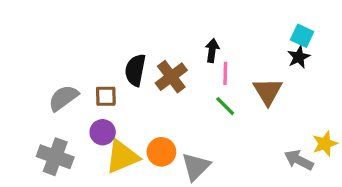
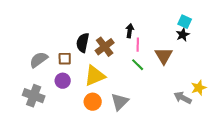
orange circle: (161, 152) -> (93, 102), moved
yellow triangle: (122, 157) -> (95, 76), moved

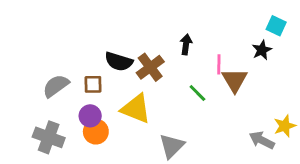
cyan square: (185, 22) -> (276, 26), moved
black semicircle: (83, 43) -> (119, 62), turned -84
pink line: (138, 45) -> (219, 64), moved
yellow triangle: (95, 76) -> (136, 109), turned 45
orange circle: (93, 102) -> (96, 132), moved

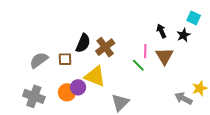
black arrow: (186, 44) -> (161, 31), moved, turned -32
black semicircle: (119, 62) -> (83, 43), turned -84
pink line: (219, 64) -> (145, 51), moved
purple circle: (90, 116) -> (78, 87), moved

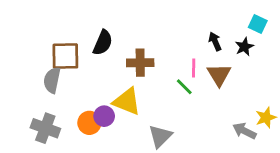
black semicircle: (83, 43) -> (103, 43), moved
brown cross: (105, 47) -> (140, 63), turned 36
brown square: (65, 59) -> (65, 56), moved, size x1.6
gray semicircle: (39, 60) -> (52, 80), turned -42

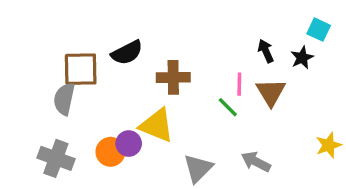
black semicircle: (103, 43) -> (127, 53), turned 40
gray arrow: (244, 131) -> (256, 162), moved

